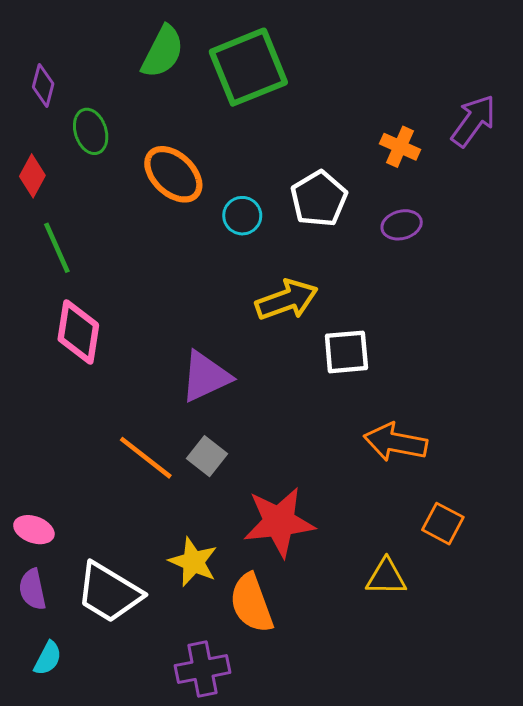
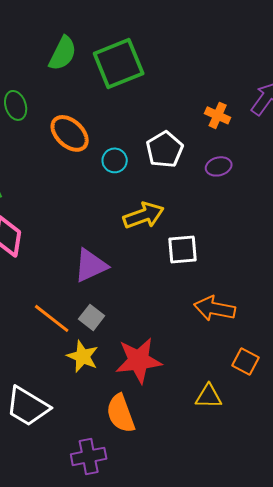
yellow star: (193, 562) -> (83, 356), moved

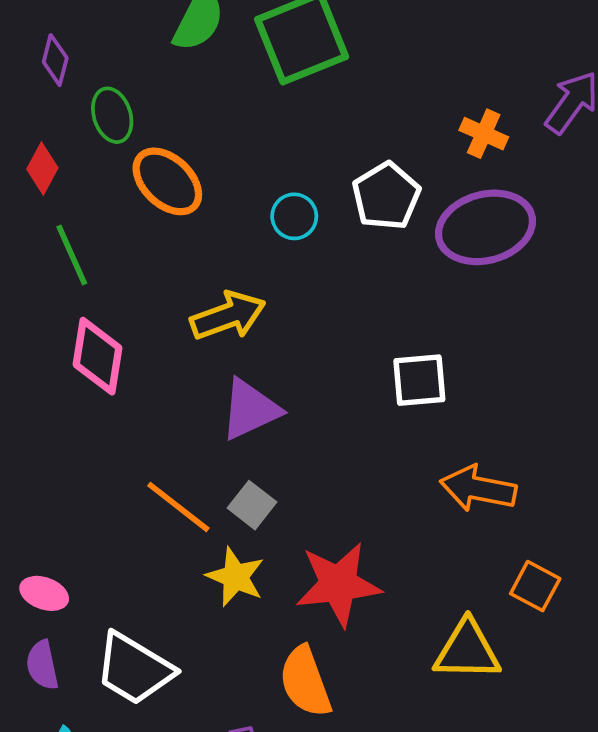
orange ellipse: (70, 133) -> (167, 181), moved
purple ellipse: (219, 166) -> (486, 227), size x2.0
yellow arrow: (144, 215) -> (228, 316), moved
yellow triangle: (209, 396) -> (467, 650), size x1.4

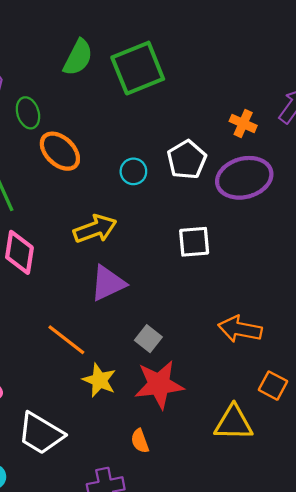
white square: (419, 380) -> (194, 242), moved
gray square: (252, 505) -> (148, 339), moved
orange semicircle: (305, 682) -> (140, 441), size x0.6

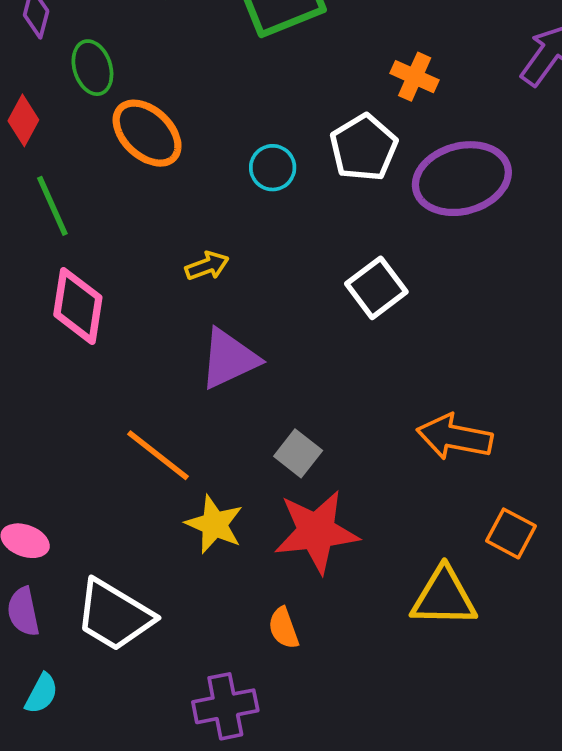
orange cross: (243, 123) -> (415, 77), moved
yellow arrow: (95, 229) -> (207, 266), size x0.6
white square: (194, 242) -> (376, 288), turned -32

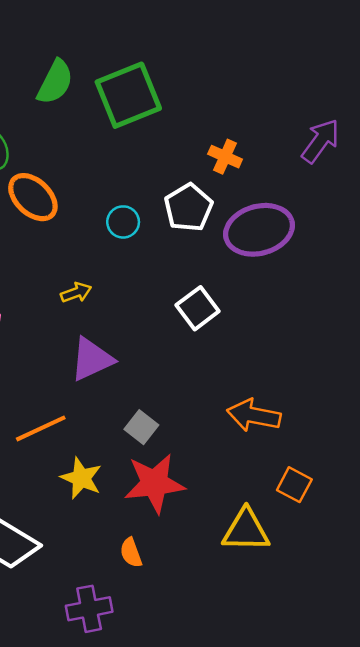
orange line: (158, 455) -> (41, 428), turned -63

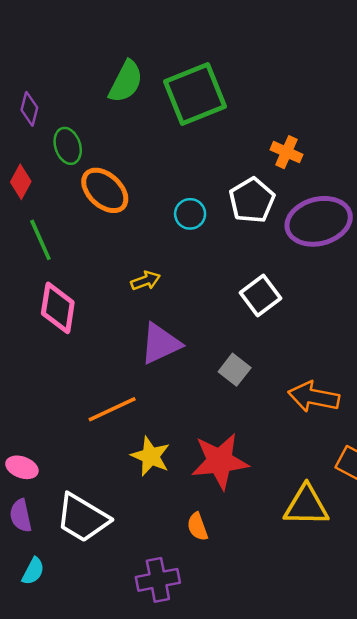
gray square: (141, 427) -> (235, 370), moved

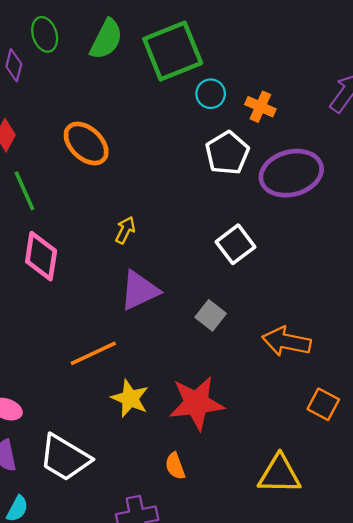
green ellipse: (68, 146) -> (45, 34), moved
cyan circle: (190, 214) -> (211, 94), moved
yellow arrow: (146, 281) -> (125, 230), turned -44
yellow triangle: (306, 506) -> (279, 474), moved

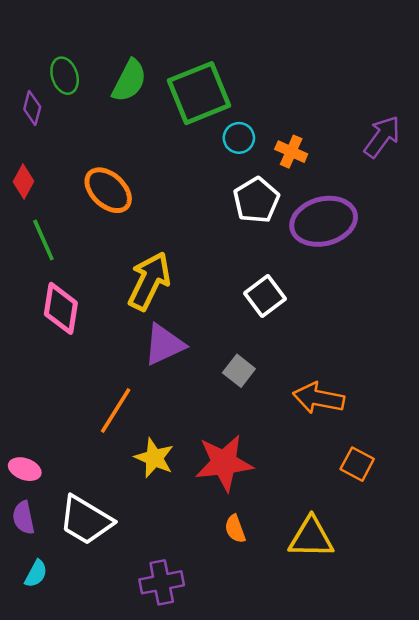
yellow arrow: (125, 230) -> (149, 281), size x2.0
orange line: (93, 353) -> (116, 411), turned -33
orange semicircle: (175, 466) -> (235, 529), moved

